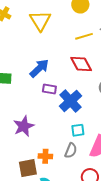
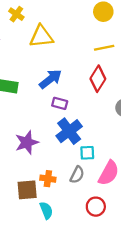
yellow triangle: (40, 21) -> (41, 37), moved, turned 50
red diamond: (81, 64) -> (98, 79), turned 55
blue cross: (70, 101) -> (69, 131), moved

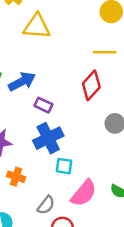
blue arrow: (50, 79) -> (22, 82), moved
gray semicircle: (77, 175) -> (46, 205), moved
orange cross: (48, 179) -> (16, 177), moved

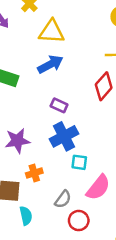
blue arrow: (22, 82) -> (50, 64), moved
orange cross: (16, 177) -> (34, 173), turned -35

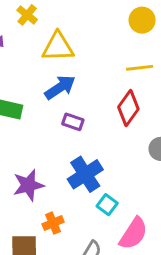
purple rectangle: (59, 105) -> (73, 122), moved
cyan square: (79, 162) -> (107, 205), turned 35

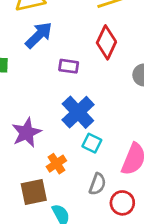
purple rectangle: (73, 122) -> (69, 66), moved
cyan square: (107, 205) -> (92, 143), moved

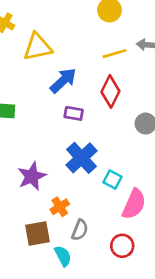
blue arrow: (39, 35) -> (63, 80), moved
cyan square: (92, 143) -> (112, 180), moved
gray semicircle: (97, 184) -> (80, 230), moved

